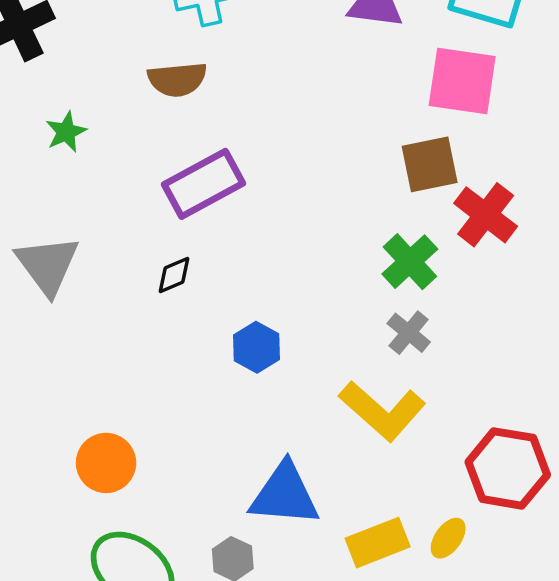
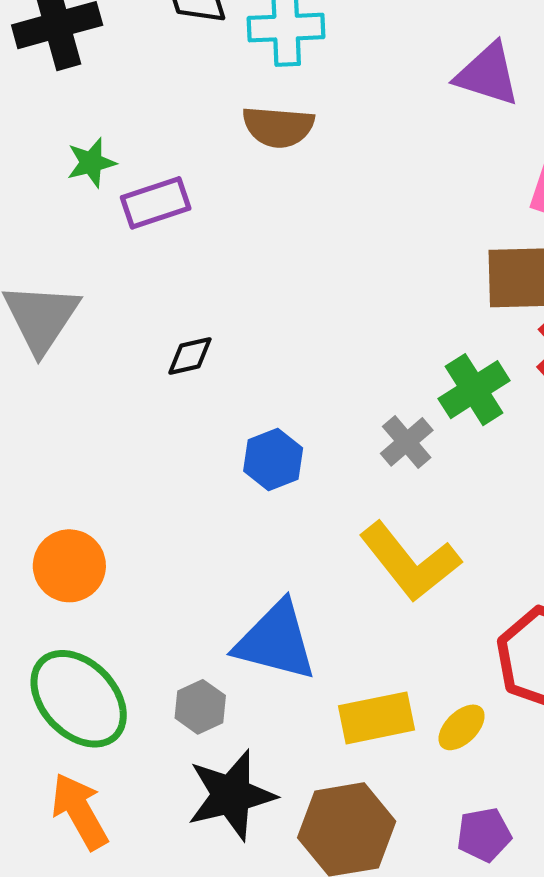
brown semicircle: (177, 79) -> (278, 127), moved
purple rectangle: (204, 184) -> (156, 203), moved, size x0.7
gray cross: (409, 333) -> (407, 442), moved

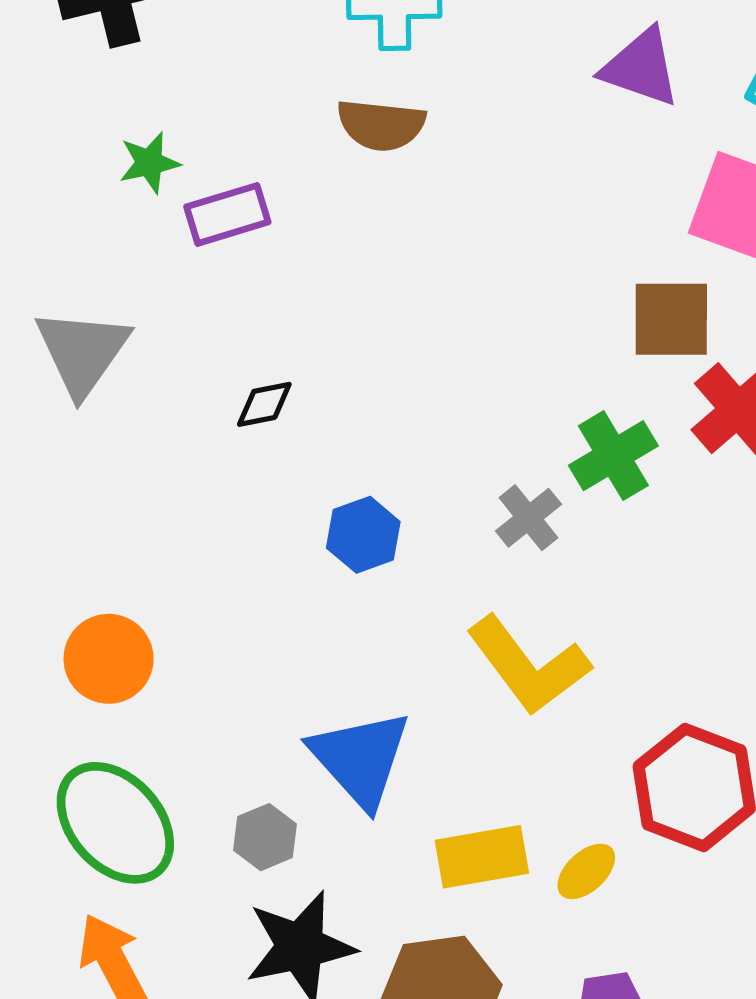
blue triangle: (276, 641) -> (360, 759), turned 32

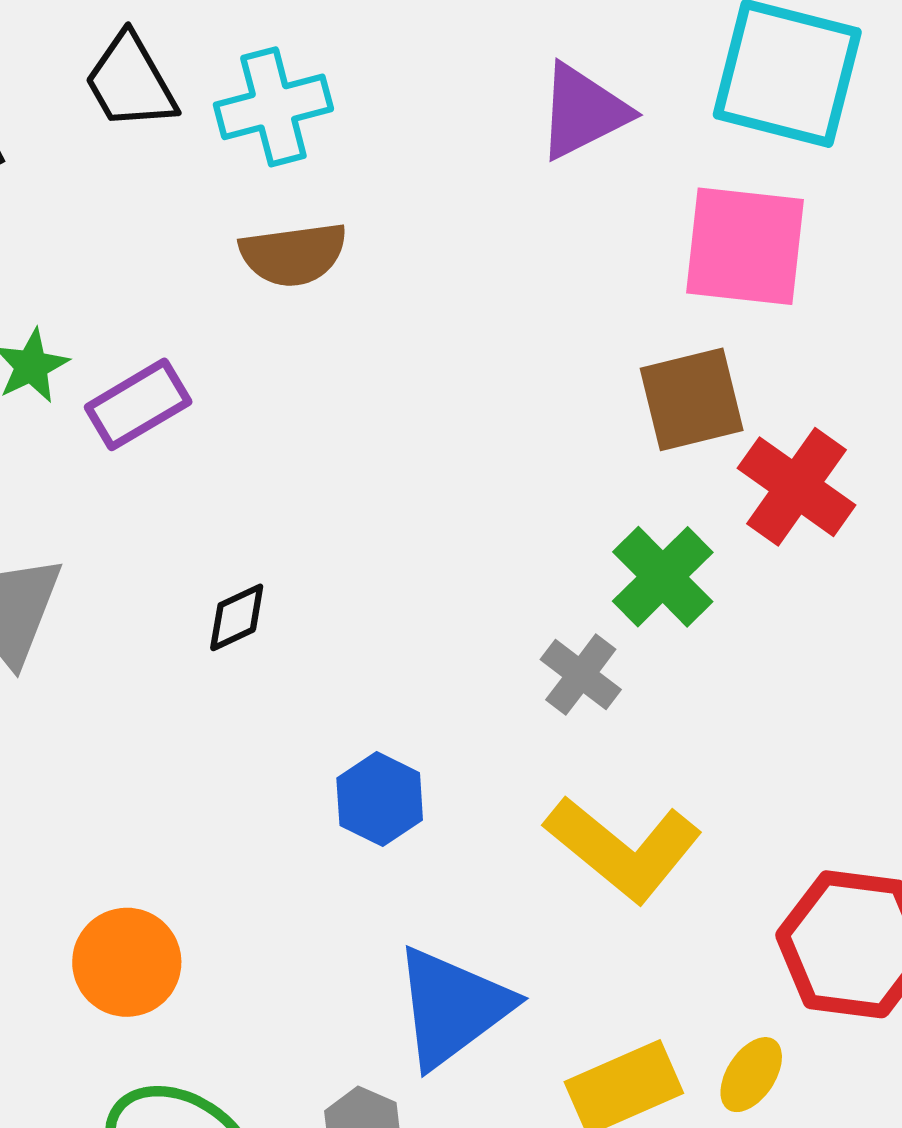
purple triangle: (641, 68) -> (583, 112), turned -32
blue hexagon: (363, 535) -> (380, 799), moved
blue triangle: (360, 759) -> (452, 1007), turned 49

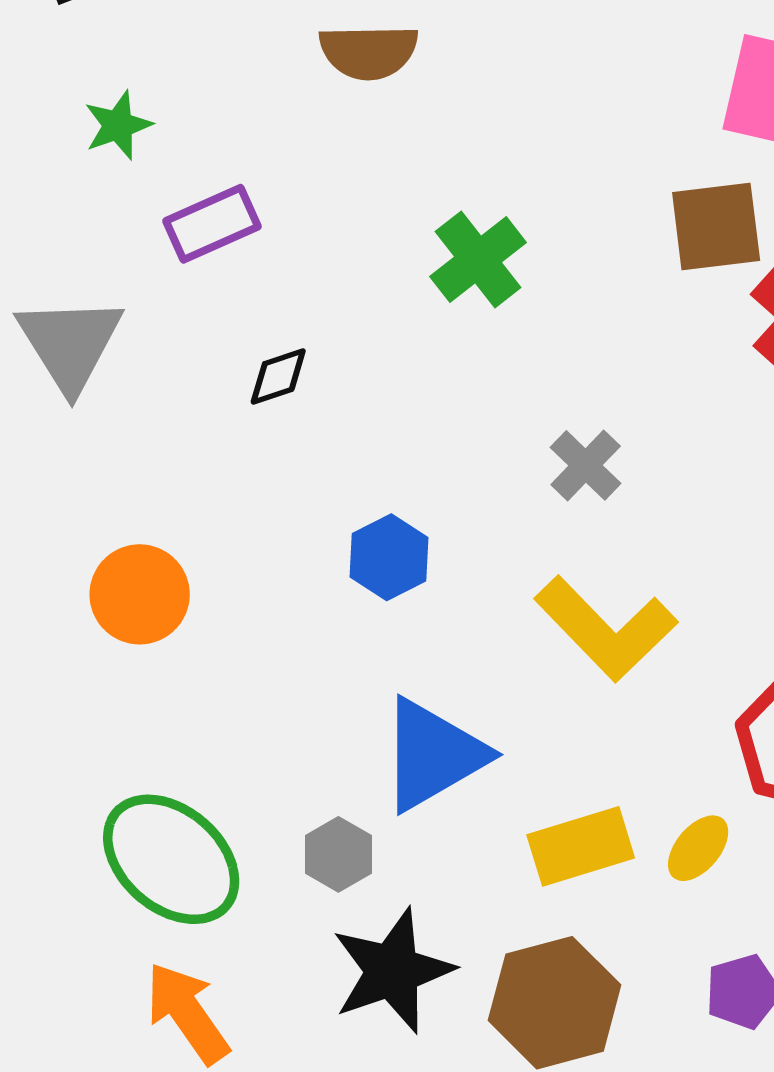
purple rectangle: (138, 404) -> (212, 224), moved
green cross: (663, 577) -> (478, 260), moved
orange circle: (127, 962) -> (140, 594), moved

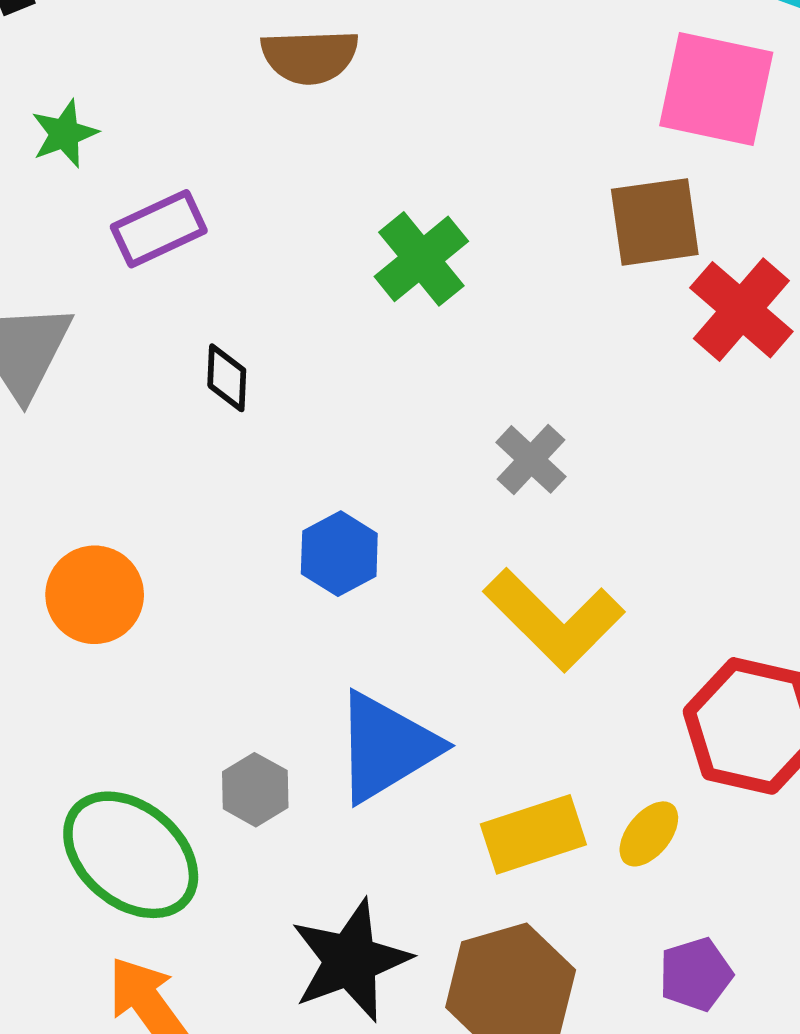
black diamond: (278, 377) -> (227, 378), turned -68
gray hexagon: (338, 854) -> (255, 790), moved

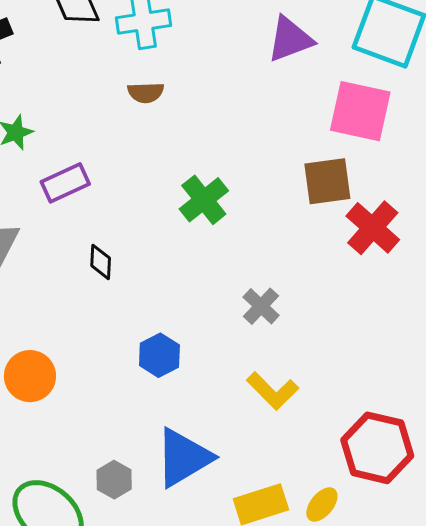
brown semicircle: (310, 57) -> (146, 93), size x0.7
yellow L-shape: (554, 620) -> (273, 391), size x0.7

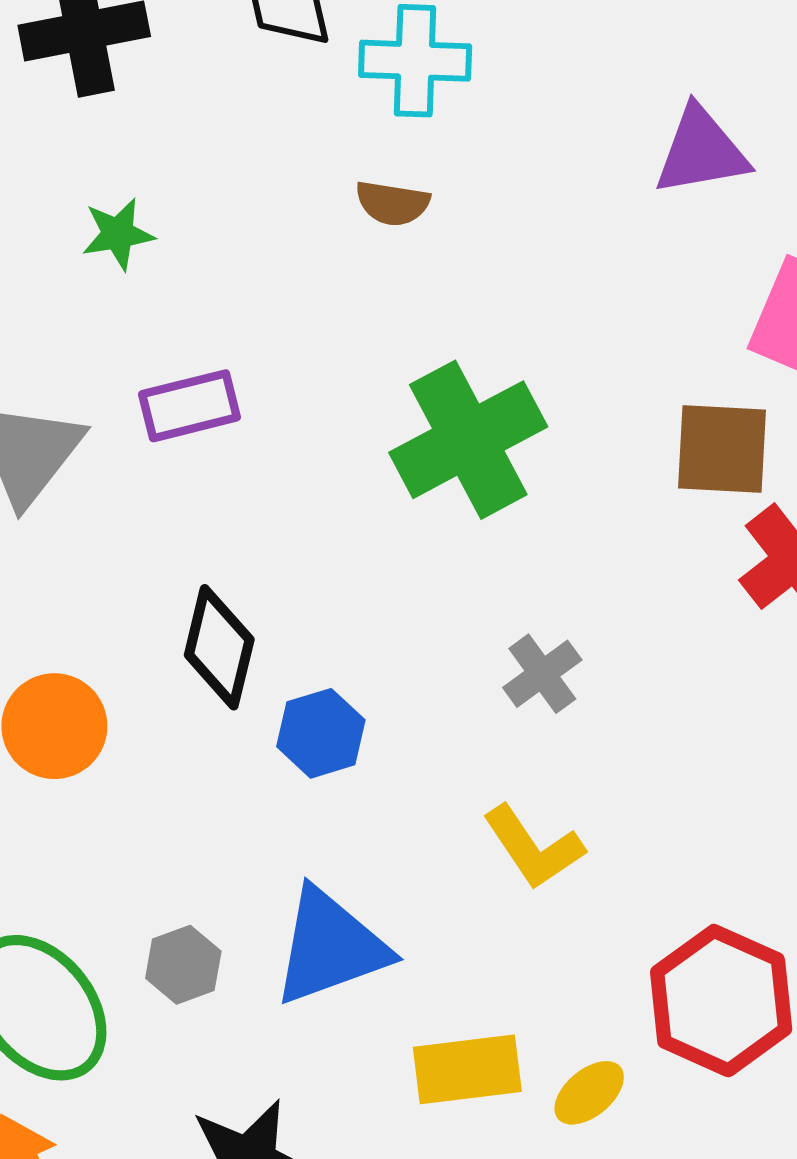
purple rectangle: (65, 183) -> (190, 406), moved
green cross: (204, 200) -> (468, 440), size x1.5
black diamond: (101, 262) -> (219, 647), moved, size x1.6

